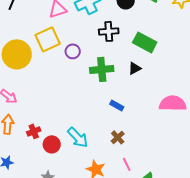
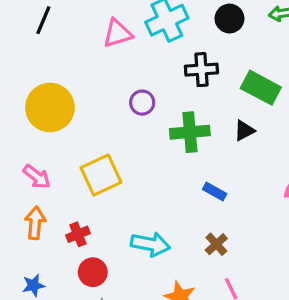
yellow square: (48, 39) -> (101, 175), moved
cyan arrow: (78, 137) -> (150, 244), turned -35
red circle: (52, 144) -> (93, 272), moved

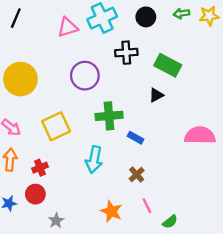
purple circle: (142, 103) -> (85, 76), size x1.6
green cross: (190, 132) -> (109, 116), moved
cyan arrow: (150, 244) -> (94, 160), moved, turned 90
red circle: (93, 272) -> (35, 194), moved

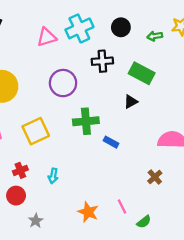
green arrow: (182, 13) -> (155, 36), moved
cyan arrow: (94, 160) -> (53, 176), moved, size x0.6
brown cross: (137, 175) -> (155, 177), moved

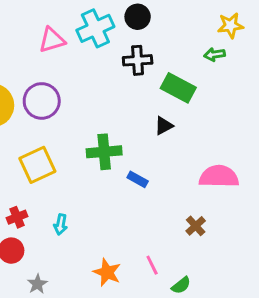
black circle: (121, 27) -> (138, 17), moved
green arrow: (155, 36) -> (215, 55), moved
black cross: (102, 61) -> (138, 60), moved
purple circle: (63, 83) -> (42, 101), moved

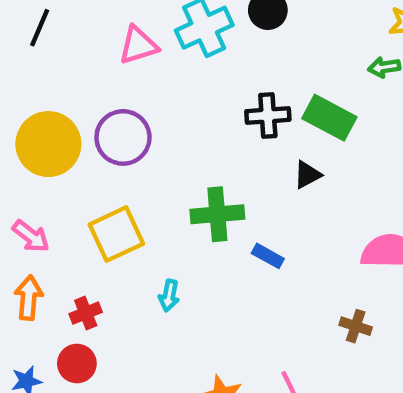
black cross: (138, 60) -> (268, 115), moved
cyan arrow: (61, 224) -> (169, 295), moved
brown cross: (196, 226) -> (356, 326), turned -30

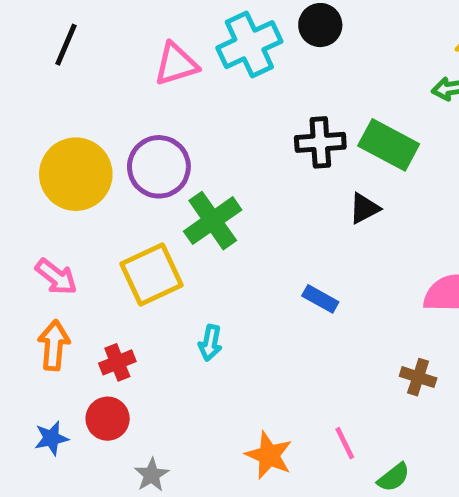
green cross: (217, 214) -> (213, 221), moved, turned -30

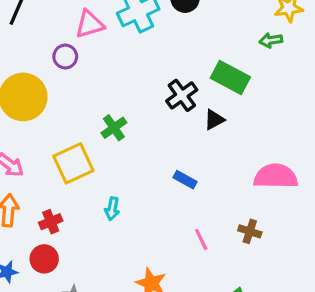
black cross: (320, 142) -> (182, 95), moved, turned -32
purple circle: (159, 167) -> (65, 57), moved, size x0.6
green cross: (213, 221) -> (114, 128), size x0.7
pink line: (345, 443) -> (201, 239), moved

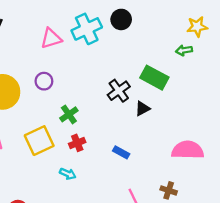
purple circle: (65, 57) -> (44, 81), moved
cyan arrow: (112, 209) -> (68, 174), turned -77
red cross: (51, 222) -> (77, 143), moved

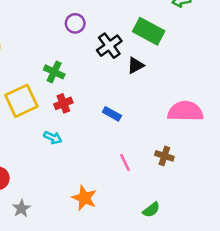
purple circle: (44, 81) -> (75, 23), moved
green cross: (69, 114) -> (54, 72), turned -30

